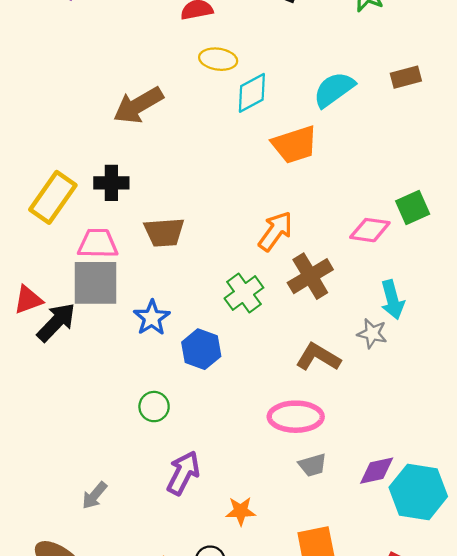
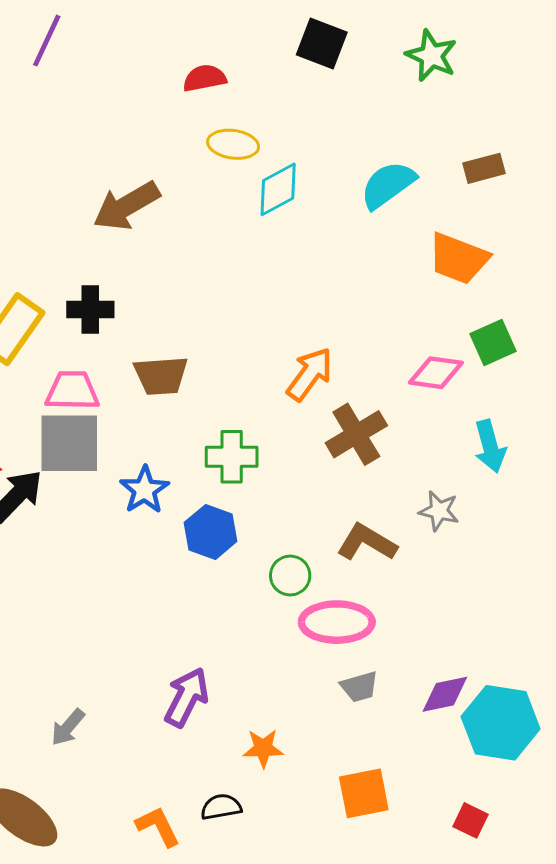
orange trapezoid: (295, 145) -> (458, 258), moved, turned 39
green cross: (244, 293) -> (232, 457), moved, turned 36
cyan arrow: (392, 300) -> (490, 446), moved
green circle: (154, 407) -> (290, 575), moved

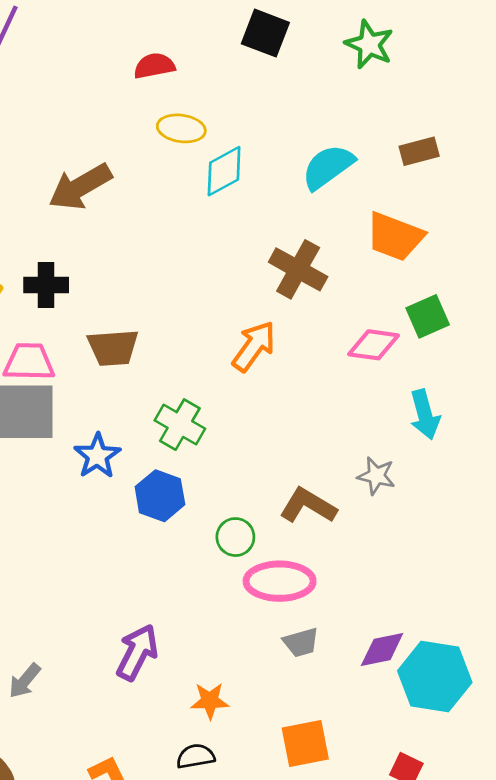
brown cross: (356, 434) -> (298, 269), moved, turned -30
green cross: (232, 457) -> (180, 425), turned 30
black semicircle: (221, 807) -> (196, 756), moved

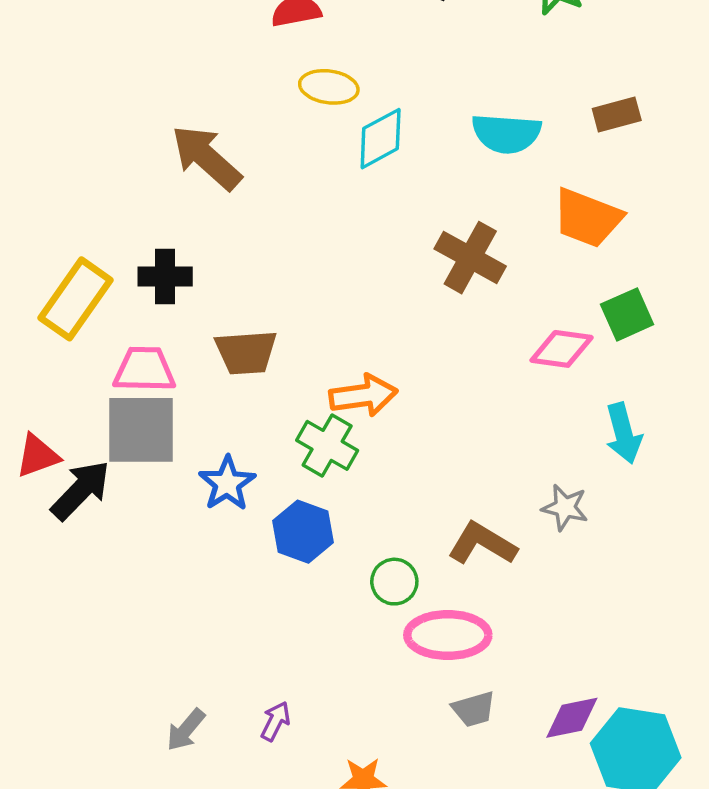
cyan semicircle: (328, 167) -> (506, 133), turned -140
brown arrow: (80, 187) -> (206, 158), turned 72
orange arrow: (254, 346) -> (363, 395), moved, turned 46
purple arrow: (137, 652) -> (275, 721), size x0.6
gray arrow: (25, 681) -> (186, 730), moved

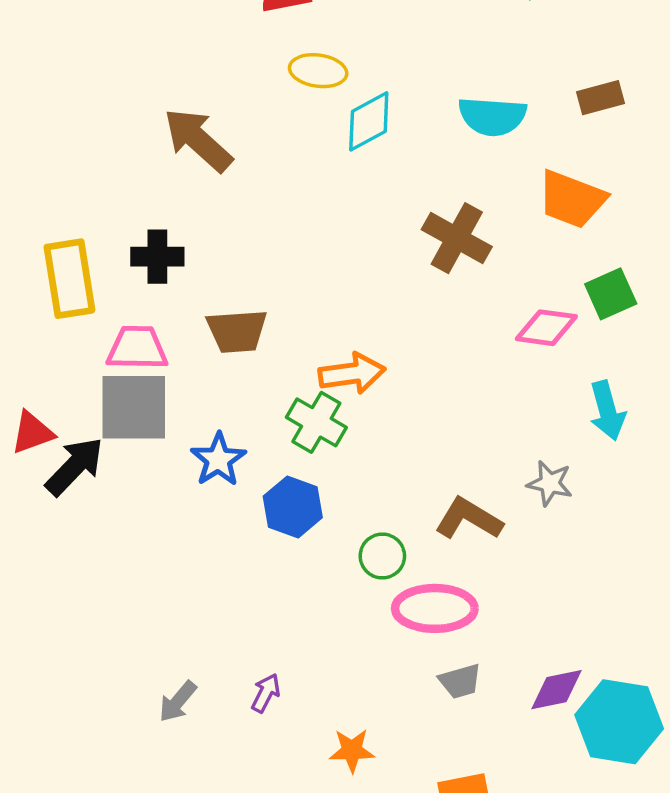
yellow rectangle: (75, 299) -> (69, 279), turned -44

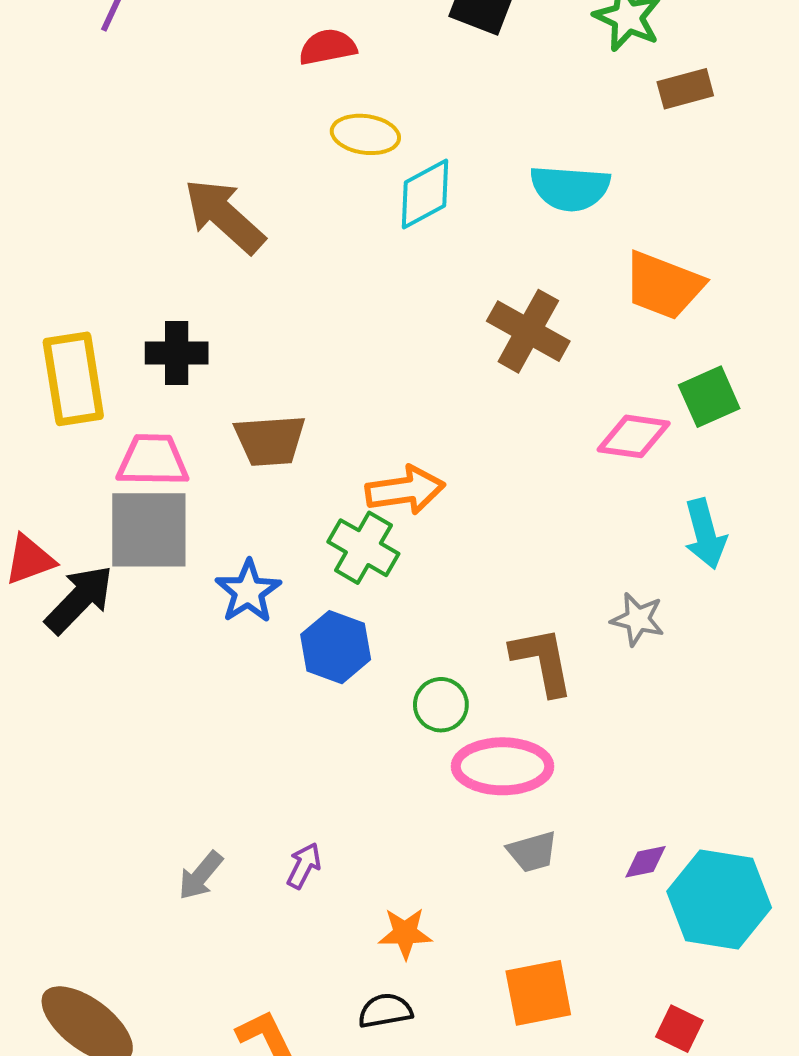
brown rectangle: (601, 98) -> (685, 89), moved
brown L-shape: (469, 519) -> (542, 661), turned 48
purple diamond: (557, 690) -> (646, 862), size x0.7

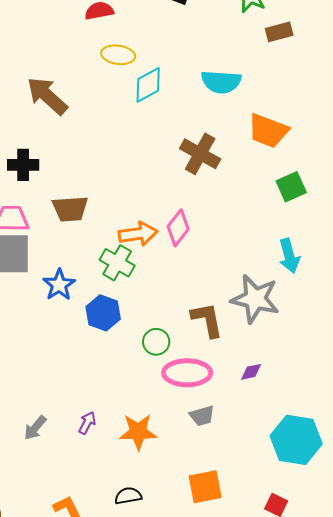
pink diamond: (634, 436) -> (178, 228), moved, turned -60
gray star: (638, 619) -> (255, 299), size x1.8
purple diamond: (646, 862) -> (251, 372), moved
orange star: (405, 933) -> (138, 432), moved, size x1.4

